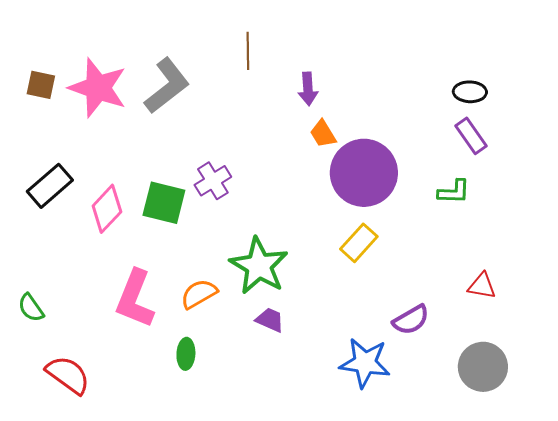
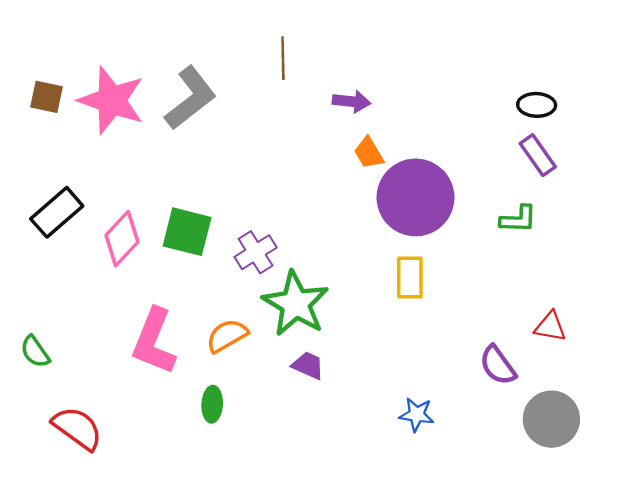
purple arrow: (308, 89) -> (352, 101), turned -80
purple cross: (213, 181) -> (256, 252), moved
yellow rectangle: (359, 243) -> (410, 277), turned -42
purple semicircle: (411, 320) -> (498, 365), moved, turned 84
blue star: (365, 363) -> (417, 414), size x0.6

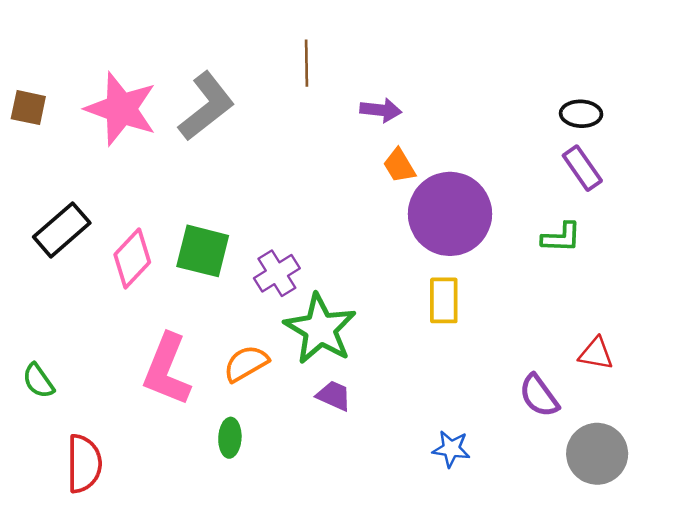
brown square: (47, 97) -> (28, 108), moved
red semicircle: (77, 428) -> (84, 464), turned 54

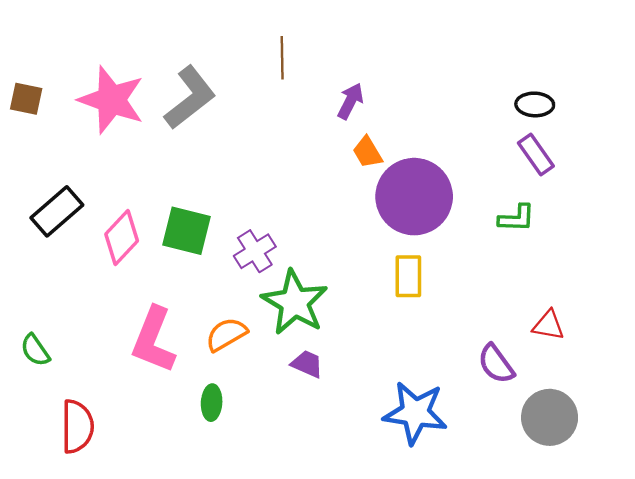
purple arrow: (381, 110) -> (350, 101), turned -69
blue star: (451, 449) -> (415, 413), size x1.8

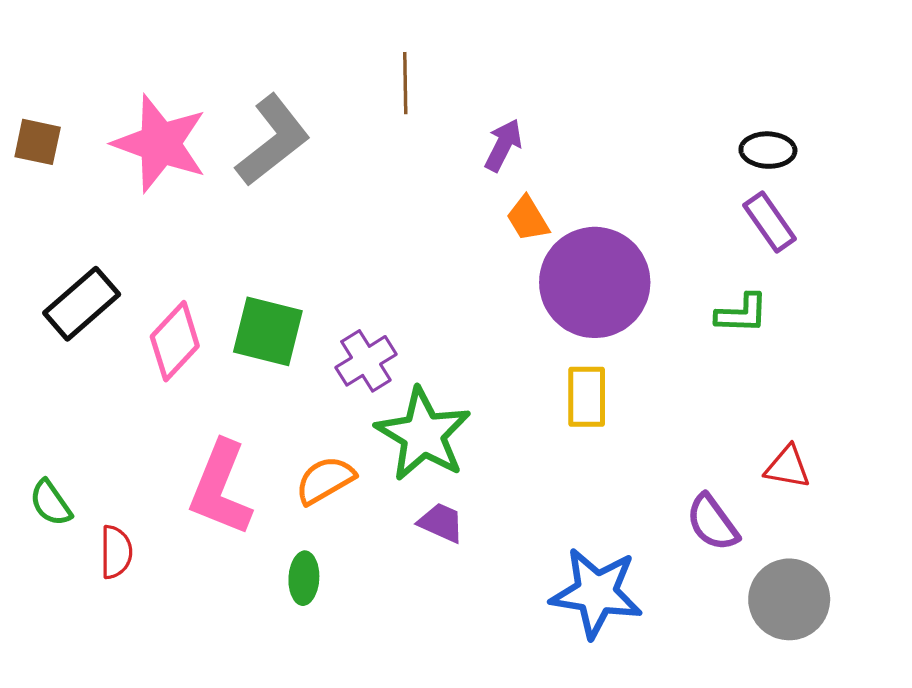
red semicircle: (77, 426) -> (116, 552), moved, size x0.7

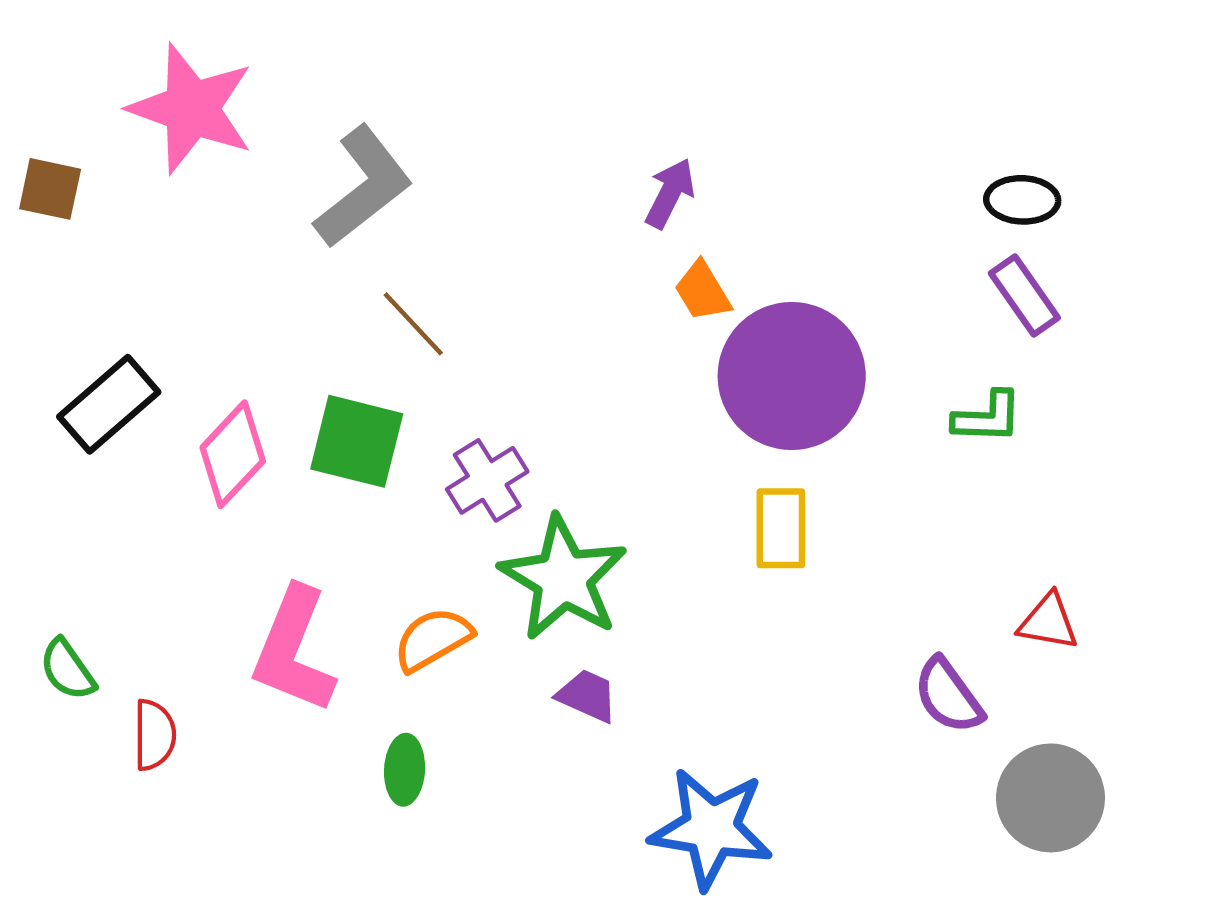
brown line: (405, 83) -> (413, 324), moved, turned -42
pink star: (160, 144) -> (191, 109), moved
blue star: (596, 593) -> (711, 828), moved

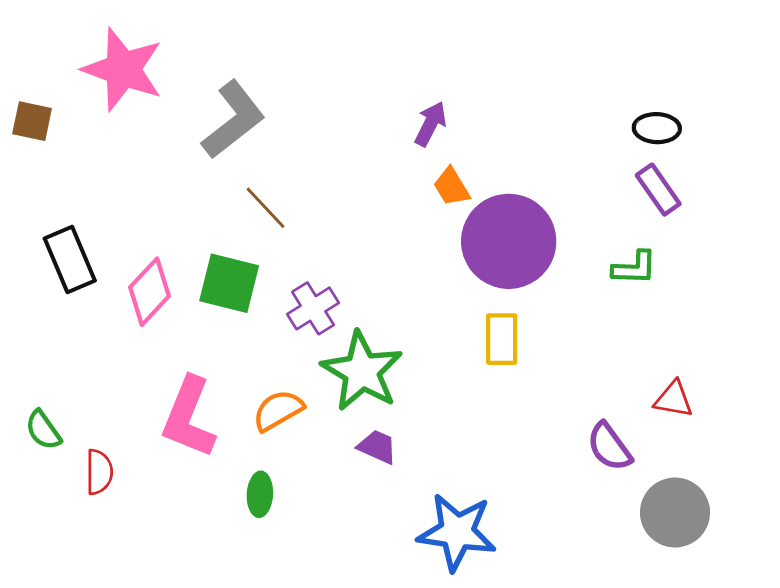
black rectangle: (109, 404) -> (70, 259), turned -72

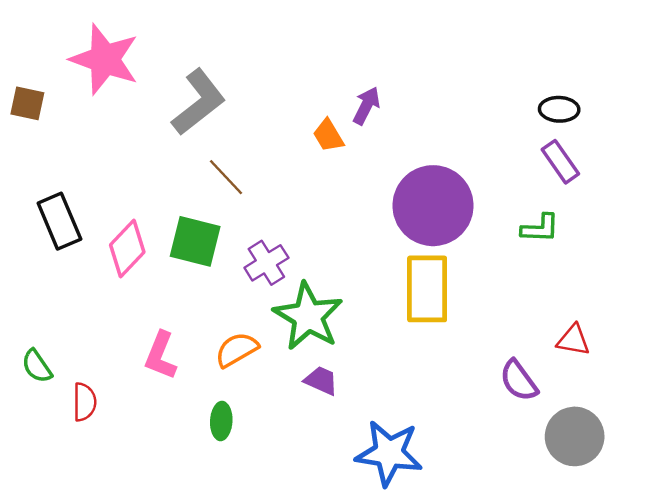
orange trapezoid: (451, 187) -> (328, 135), moved
yellow rectangle: (502, 339) -> (427, 289), size x1.5
pink L-shape: (189, 417) -> (161, 356), size x0.7

